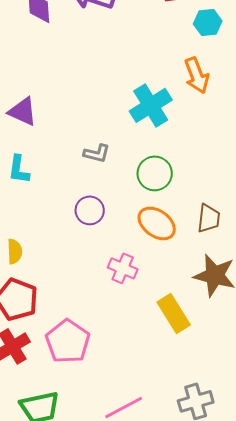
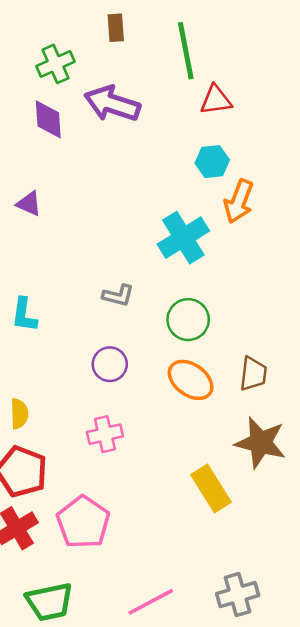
cyan hexagon: (208, 22) -> (212, 162), moved
orange arrow: (197, 75) -> (239, 201), turned 42
purple triangle: (23, 111) -> (29, 204), moved, size x0.7
pink cross: (123, 268) -> (105, 434), moved, turned -36

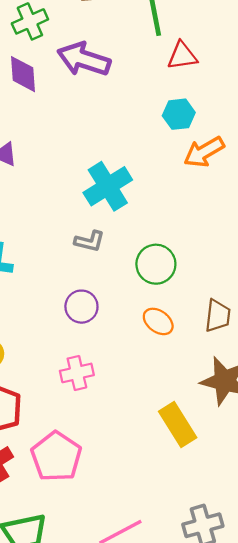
orange arrow: (239, 201) -> (204, 152), turned 39
cyan cross: (183, 238) -> (108, 186), moved
orange ellipse: (191, 380) -> (158, 321), size x0.7

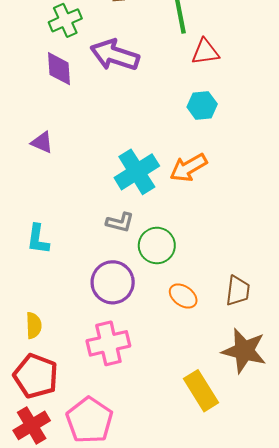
orange arrow: (204, 152) -> (188, 168), moved
green circle: (156, 264) -> (157, 245), moved
purple circle: (81, 307) -> (113, 282), size x1.4
pink cross: (77, 373) -> (108, 343), size x1.4

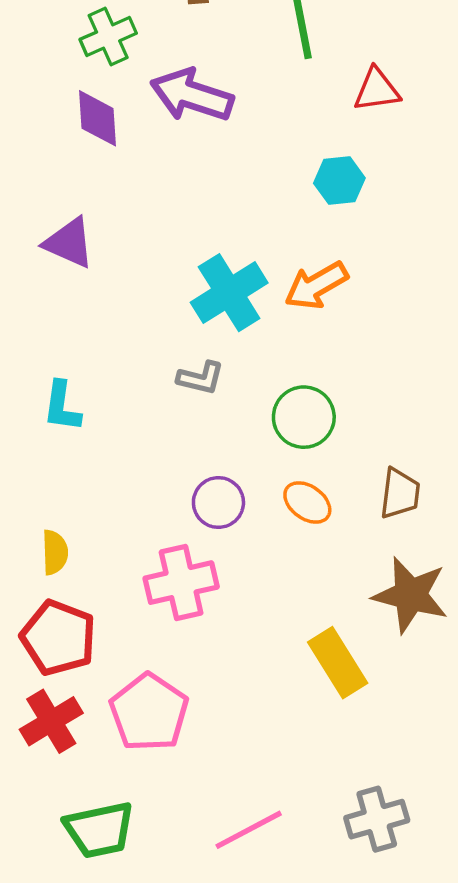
red triangle: (205, 52) -> (377, 90), moved
purple triangle: (42, 142) -> (69, 243), size x1.4
green circle: (157, 245) -> (304, 417), moved
purple circle: (113, 282) -> (218, 502), moved, size x0.7

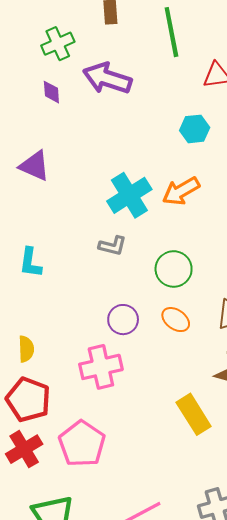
purple diamond: (97, 118) -> (51, 92), size x0.7

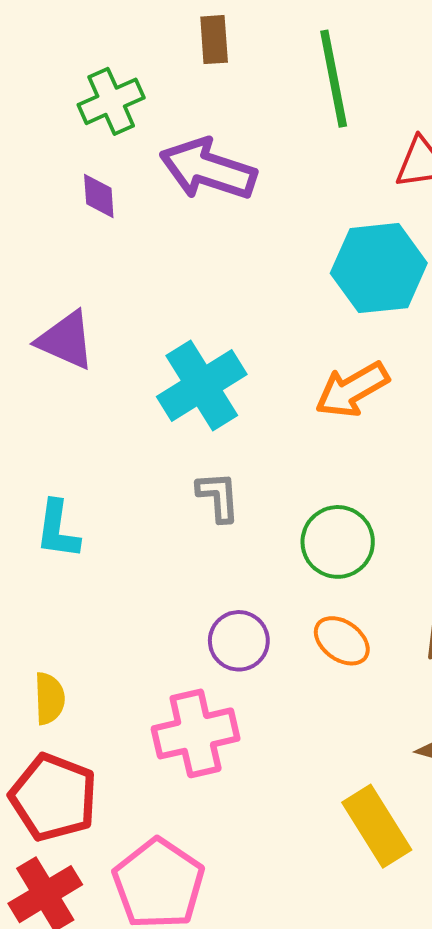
cyan hexagon: (195, 129) -> (379, 268), size x1.6
cyan cross: (129, 195) -> (202, 385), moved
gray L-shape: (113, 246) -> (218, 497), turned -108

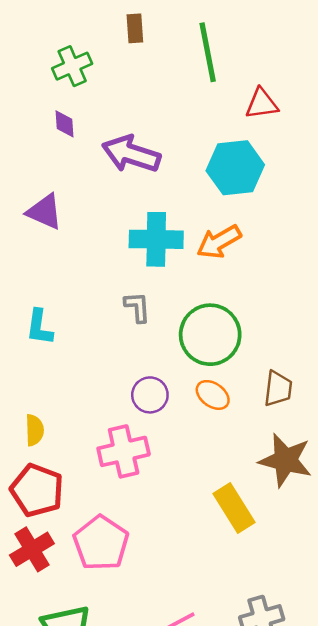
purple arrow: (208, 169) -> (131, 154), moved
cyan cross: (202, 385) -> (156, 239), moved, turned 33
green circle: (338, 542) -> (210, 335), size x1.4

